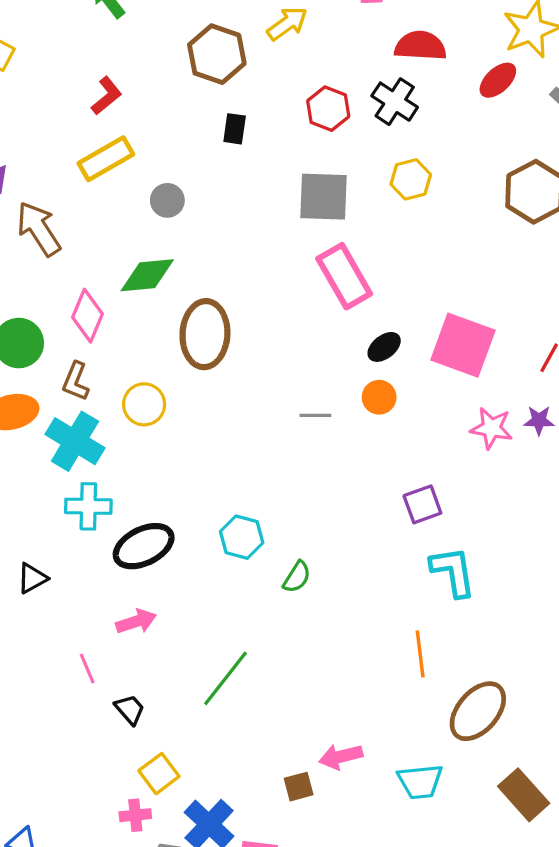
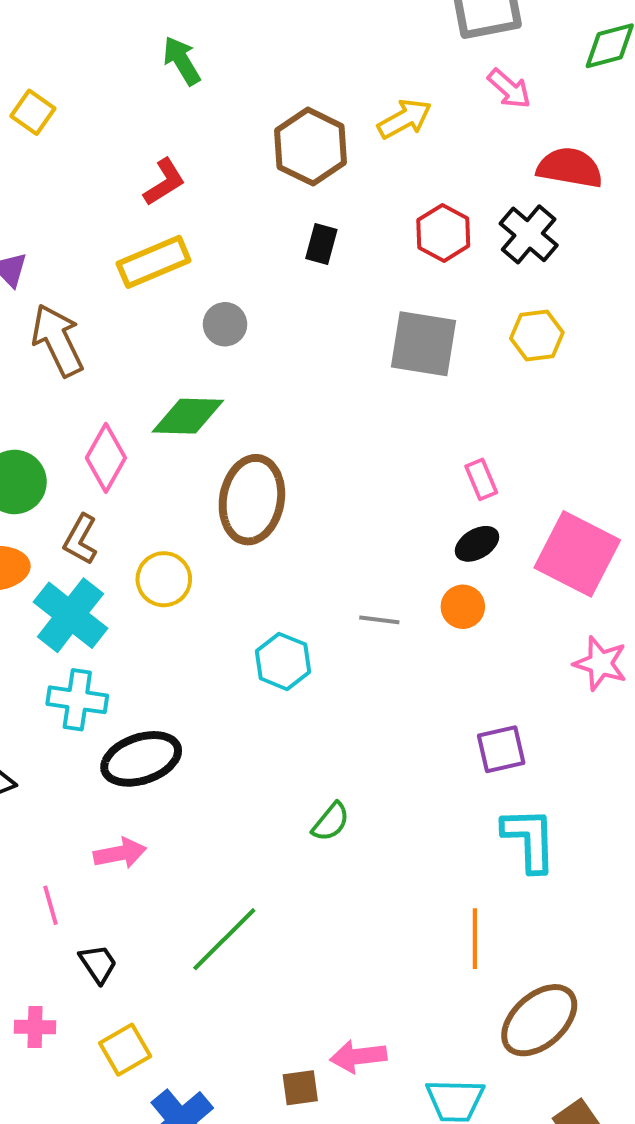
pink rectangle: (344, 276) -> (481, 479), moved, size x0.5
cyan hexagon: (242, 537) -> (283, 661), moved
pink cross: (135, 815) -> (35, 1027), moved

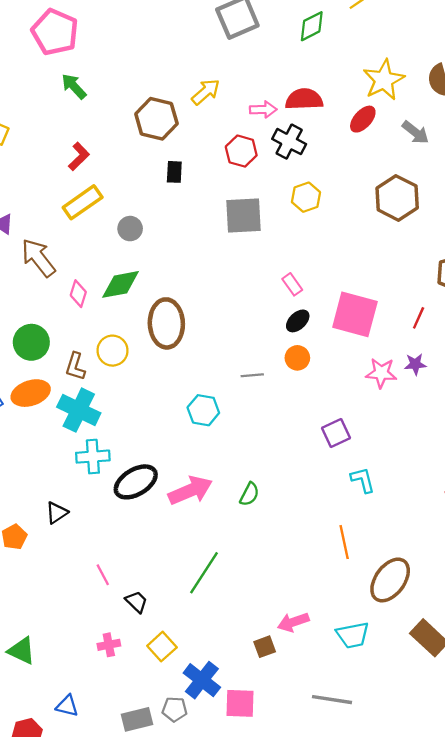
pink arrow: (509, 89) -> (263, 110), moved, turned -30
pink diamond: (106, 458) -> (78, 294), moved, size x0.7
yellow circle: (164, 579) -> (112, 351), moved
cyan L-shape: (529, 839) -> (363, 480), size x0.7
pink arrow: (120, 853) -> (190, 490), moved, size x1.5

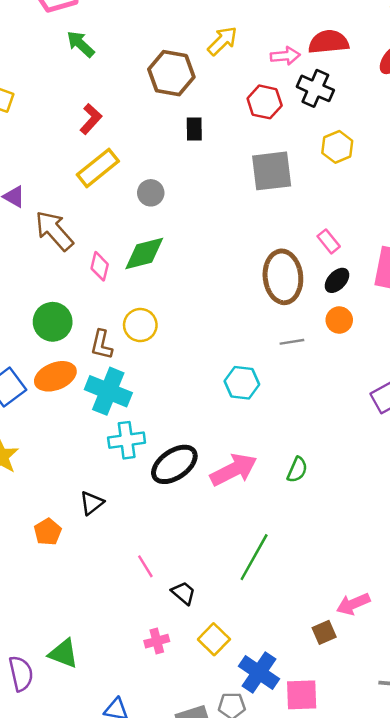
brown ellipse: (166, 323) -> (283, 277), moved

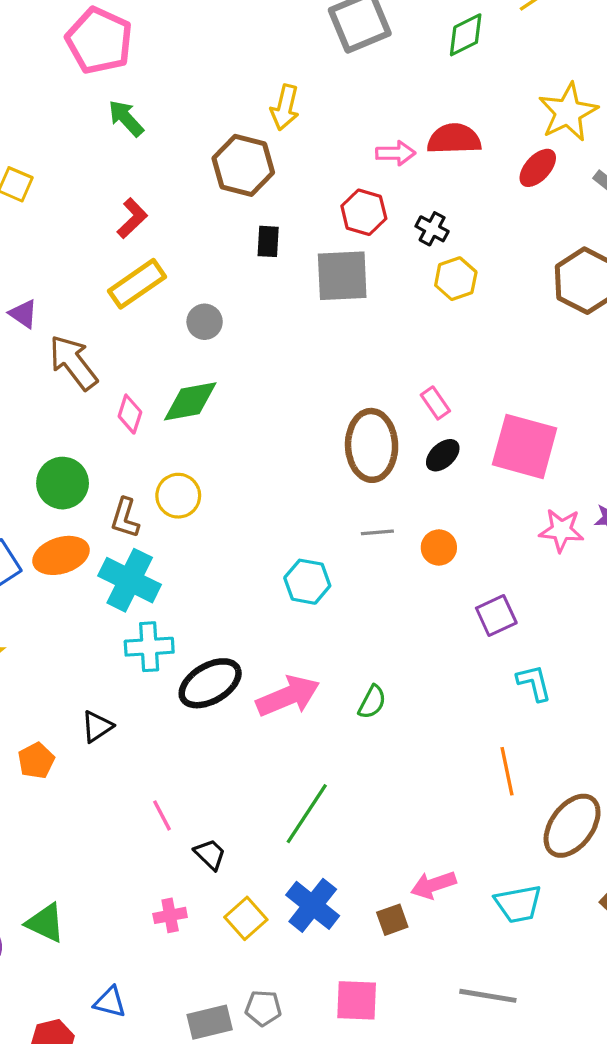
yellow arrow: (222, 41) -> (285, 107), moved, turned 144
black cross: (315, 88) -> (432, 229), moved, size x0.7
gray square: (272, 171) -> (342, 276), moved
orange circle: (339, 320) -> (439, 548), moved
blue cross: (259, 673) -> (313, 905), moved

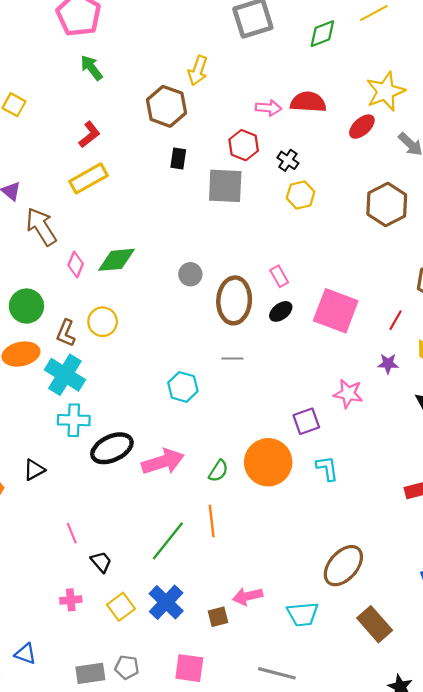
gray circle: (205, 322) -> (190, 274), moved
pink star: (561, 530) -> (348, 394), moved
orange circle: (439, 548) -> (268, 462), moved, size x2.0
orange line: (507, 771) -> (212, 521), moved

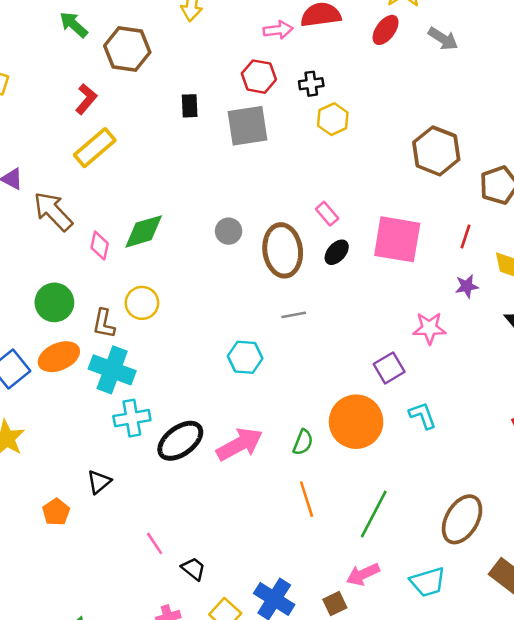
brown hexagon: (166, 106) -> (127, 49), moved
black cross: (288, 160) -> (311, 84), turned -30
brown hexagon: (387, 205) -> (436, 151), moved
green line: (168, 541) -> (374, 514), moved

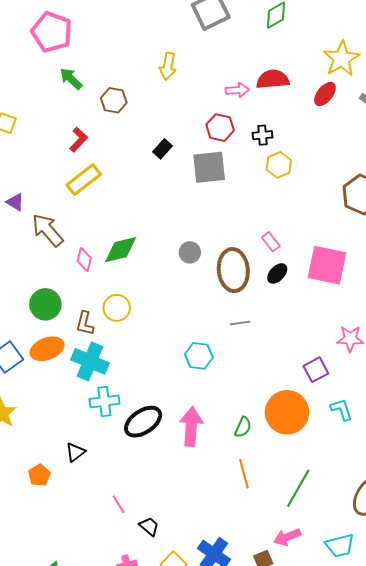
brown hexagon: (127, 49) -> (114, 100), size x0.7
black rectangle: (190, 106) -> (163, 149), turned 42
pink arrow: (240, 444) -> (191, 427), turned -60

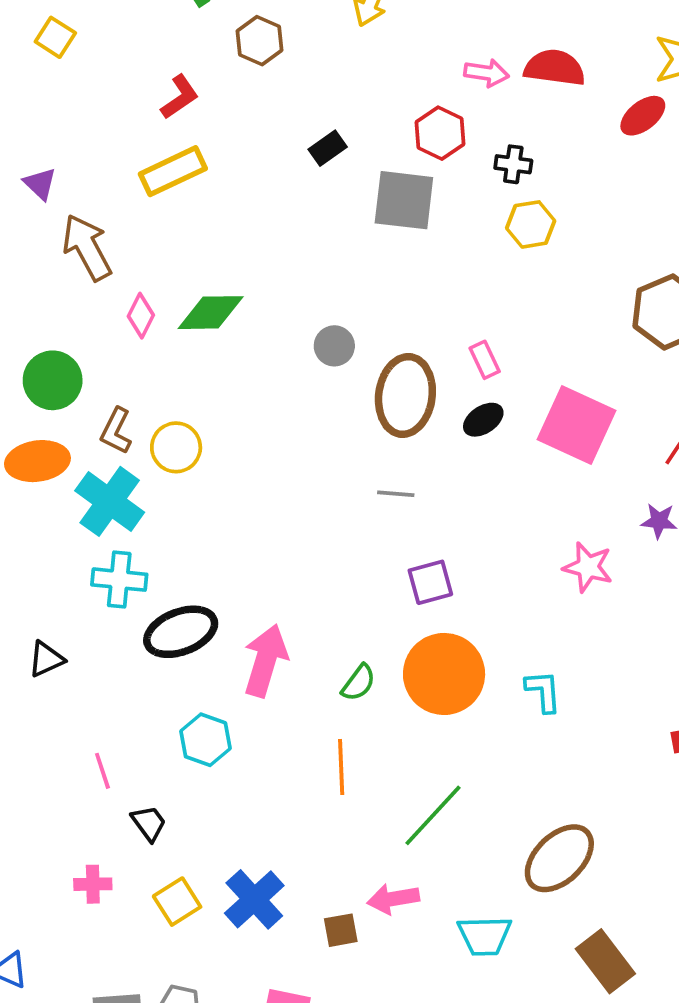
yellow circle: (117, 308) -> (176, 447), moved
cyan hexagon: (199, 356) -> (205, 740), moved
purple square: (316, 370) -> (430, 582), moved

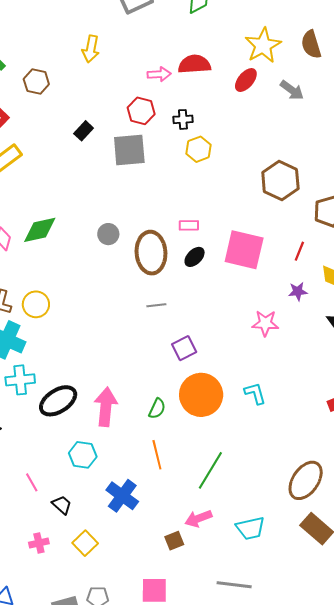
pink rectangle: (485, 360) -> (189, 225), turned -54
brown ellipse: (559, 858) -> (306, 480), moved
blue cross: (254, 899) -> (122, 496), moved

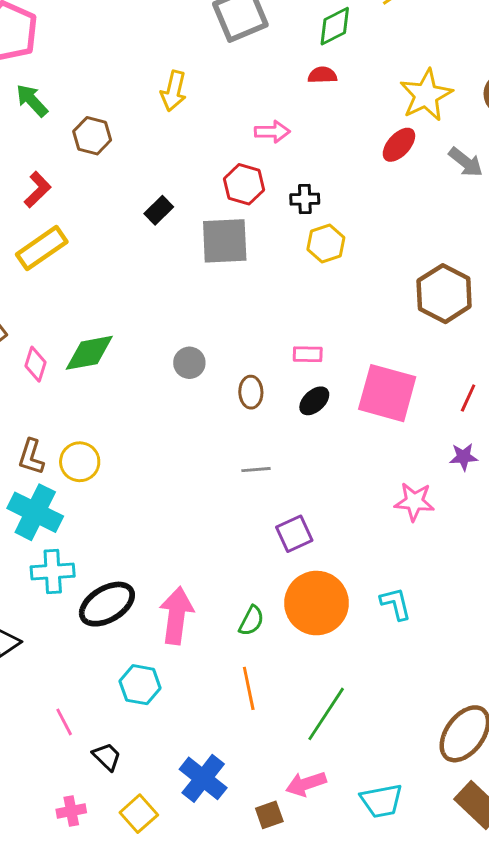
red semicircle: (194, 64) -> (322, 75), moved, size x0.6
brown ellipse: (151, 253) -> (251, 392), size x0.5
blue cross: (122, 496) -> (203, 778), moved

